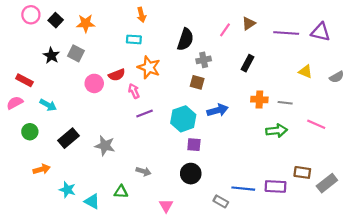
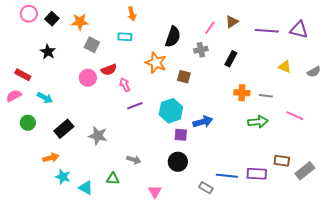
gray square: (76, 53) -> (92, 45), moved
gray cross: (204, 60) -> (201, 50), moved
orange star: (149, 67) -> (156, 63), moved
blue arrow: (218, 110) -> (203, 122), moved
orange arrow: (42, 169) -> (51, 158), moved

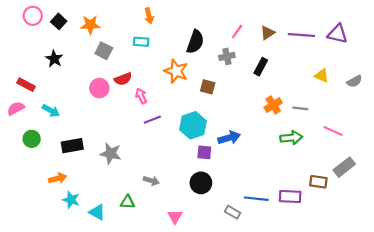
brown triangle: (232, 22) -> (268, 33), moved
orange cross: (242, 93) -> (273, 105), turned -35
black rectangle: (64, 129) -> (72, 146), turned 30
gray rectangle: (305, 171) -> (344, 167), moved

